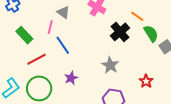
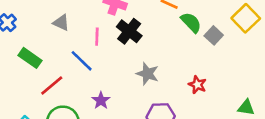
gray triangle: (63, 12) -> (61, 23), moved
pink line: (50, 27) -> (97, 37), moved
black cross: (120, 32) -> (129, 31), moved

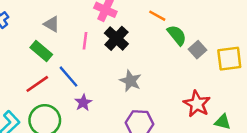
yellow square: (246, 18) -> (229, 59), moved, turned 32
green rectangle: (30, 58) -> (41, 51), moved
blue line: (82, 61) -> (69, 77), moved
red star: (197, 85) -> (197, 104), moved, size x1.5

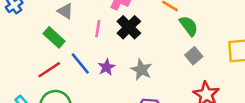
gray square: (198, 50) -> (194, 56), moved
purple star: (83, 103) -> (106, 67), moved

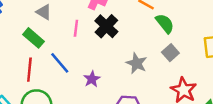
purple star: (106, 67) -> (92, 79), moved
red line: (49, 70) -> (29, 70), turned -50
gray star: (141, 70) -> (137, 63), moved

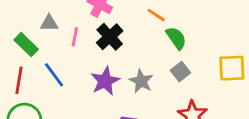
gray triangle: (44, 12) -> (49, 23), moved, turned -35
purple star: (92, 79) -> (105, 81), moved, size x1.5

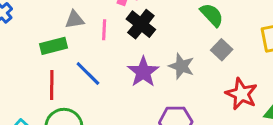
green rectangle: (26, 45) -> (53, 46), turned -50

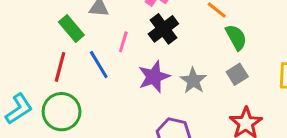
pink line: (104, 30) -> (123, 42), moved
green rectangle: (53, 46) -> (71, 29), turned 50

